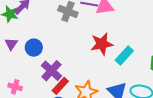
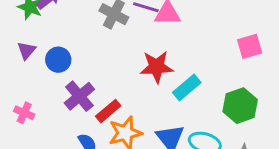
red rectangle: (60, 86) -> (108, 111), moved

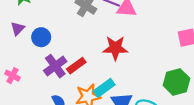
cyan rectangle: (187, 88) -> (104, 88), moved
red rectangle: (108, 111) -> (76, 66), moved

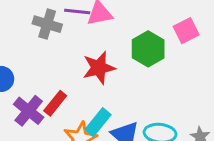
green hexagon: (176, 82) -> (148, 49), moved

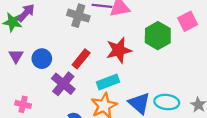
red rectangle: (55, 103) -> (81, 59), moved
cyan rectangle: (98, 122) -> (108, 82), moved, turned 30

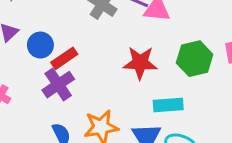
red rectangle: (81, 59) -> (64, 58), moved
cyan rectangle: (108, 82) -> (168, 105), moved

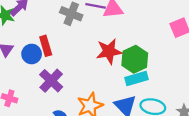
red rectangle: (64, 58) -> (46, 46), moved, turned -60
green hexagon: (195, 59) -> (135, 59), moved

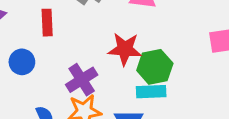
blue circle: (32, 54) -> (22, 62), moved
purple cross: (51, 81) -> (82, 80), moved

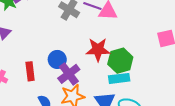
red rectangle: (47, 23) -> (30, 71), moved
blue circle: (22, 62) -> (57, 59), moved

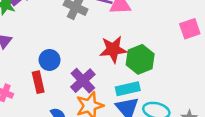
blue circle: (57, 59) -> (50, 60), moved
cyan rectangle: (119, 78) -> (128, 89), moved

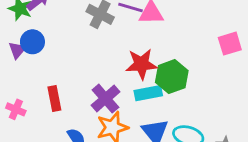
blue circle: (50, 60) -> (32, 42), moved
cyan rectangle: (128, 89) -> (148, 93), moved

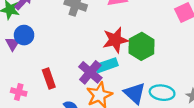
cyan rectangle: (148, 93) -> (106, 65), moved

